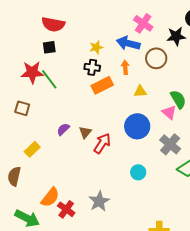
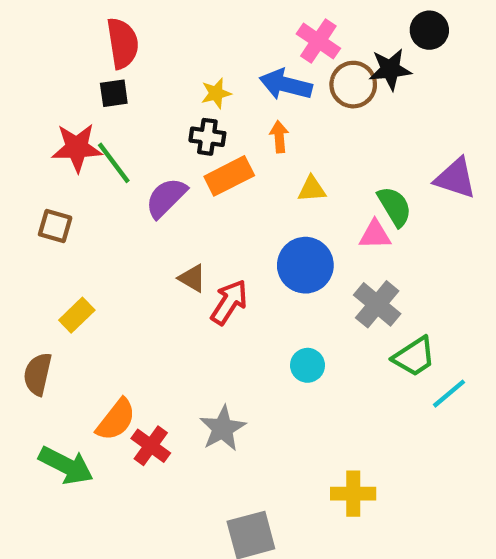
red semicircle: (53, 24) -> (123, 43), turned -110
brown circle: (156, 58) -> (353, 85), moved
pink triangle: (169, 112) -> (375, 235), turned -42
purple semicircle: (63, 129) -> (166, 198), moved, size x1.5
brown triangle: (85, 132) -> (192, 278), turned -40

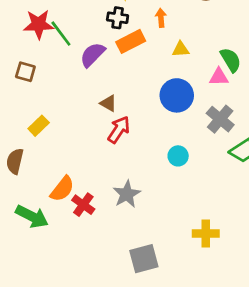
red arrow: (229, 302) -> (119, 130), moved

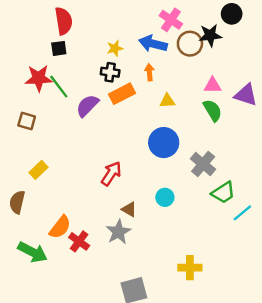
pink triangle: (219, 77) -> (213, 85), moved
brown triangle: (108, 103) -> (129, 209), moved

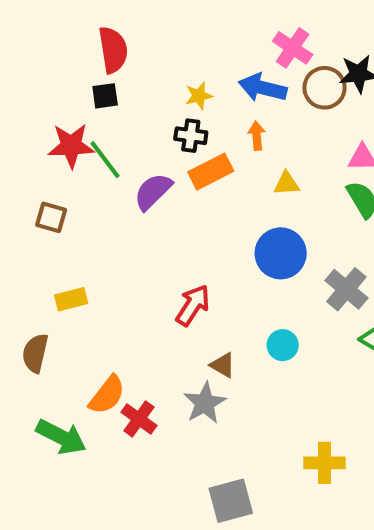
yellow rectangle: (39, 170) -> (71, 299), turned 30

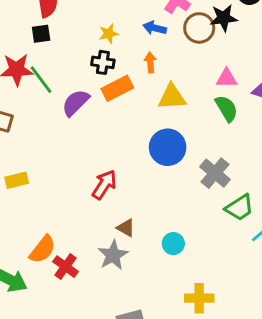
blue arrow: (263, 88) -> (155, 28), size x0.7
yellow triangle: (287, 184) -> (172, 97), size x1.5
cyan circle: (283, 345) -> (173, 244), moved

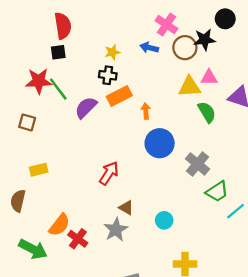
orange arrow: (150, 62) -> (146, 111), moved
pink triangle: (227, 78) -> (209, 78), moved
yellow triangle: (172, 97) -> (190, 87), moved

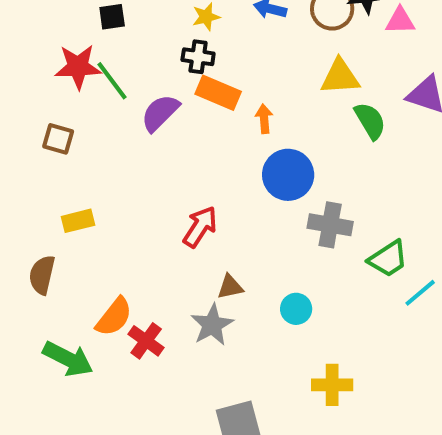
pink triangle: (209, 78) -> (400, 21), moved
orange rectangle: (119, 96) -> (218, 93), turned 50
gray cross: (198, 164) -> (330, 225), moved, turned -30
brown triangle: (126, 208) -> (230, 287), turned -42

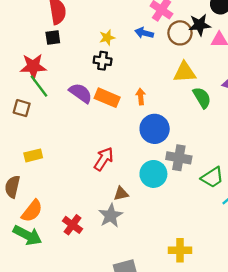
green line: (112, 81) -> (39, 86), moved
orange rectangle: (218, 93) -> (107, 98), moved
purple semicircle: (160, 113) -> (81, 93), turned 80
cyan circle: (296, 309) -> (153, 174), moved, size x1.5
orange semicircle: (114, 317) -> (32, 211), moved

